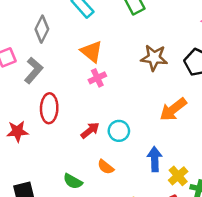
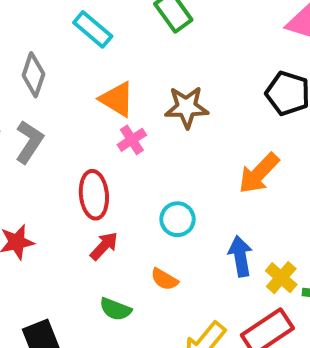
brown star: (154, 58) -> (187, 107), moved
red ellipse: (49, 108) -> (94, 195), moved
red arrow: (90, 130) -> (104, 246), moved

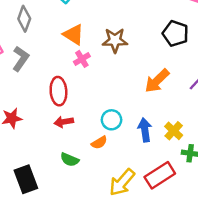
cyan circle: (177, 219) -> (111, 120), moved
red arrow: (104, 246) -> (64, 122), turned -144
yellow cross: (281, 278) -> (174, 131), moved
orange semicircle: (164, 279) -> (99, 143), turned -63

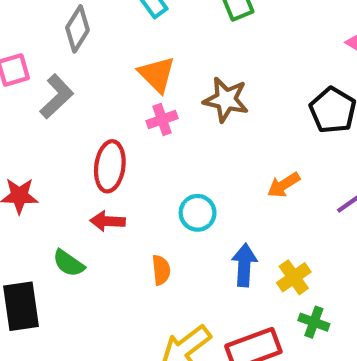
orange arrow: (157, 81) -> (284, 185), size x0.7
cyan circle: (111, 120) -> (198, 213), moved
orange semicircle: (99, 143) -> (161, 270), turned -77
green semicircle: (70, 160) -> (69, 263), moved

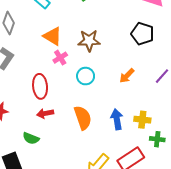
cyan circle: (198, 213) -> (86, 76), moved
orange semicircle: (161, 270) -> (83, 118), moved, size x1.6
yellow cross: (294, 277) -> (142, 120), turned -35

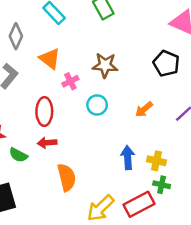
orange triangle: (53, 36) -> (50, 59), moved
orange semicircle: (83, 118) -> (67, 177), moved
green semicircle: (31, 138) -> (18, 155), moved
green cross: (157, 139) -> (162, 185), moved

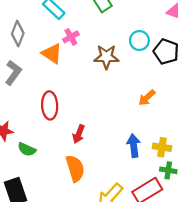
pink cross: (70, 81) -> (71, 37), moved
cyan circle: (97, 105) -> (139, 40), moved
red arrow: (47, 143) -> (79, 134), moved, turned -60

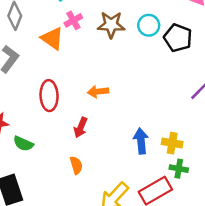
brown star: (106, 57) -> (111, 25), moved
orange arrow: (147, 98) -> (98, 92), moved, turned 36
orange semicircle: (75, 168) -> (76, 165), size x0.6

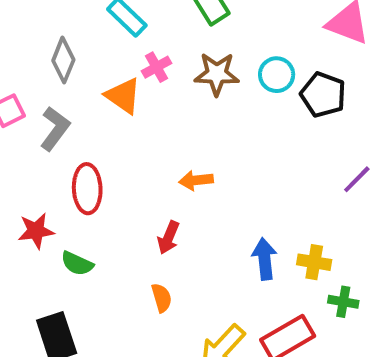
red ellipse: (49, 96) -> (87, 189), moved
green cross: (179, 169) -> (343, 302), moved

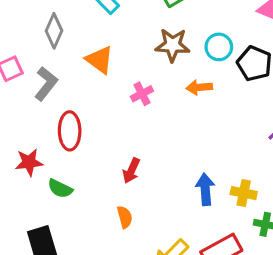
pink cross: (157, 67) -> (142, 94), moved
orange arrow: (196, 180) -> (199, 87), moved

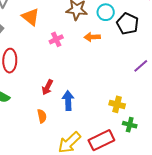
blue arrow: (205, 189) -> (68, 101), moved

